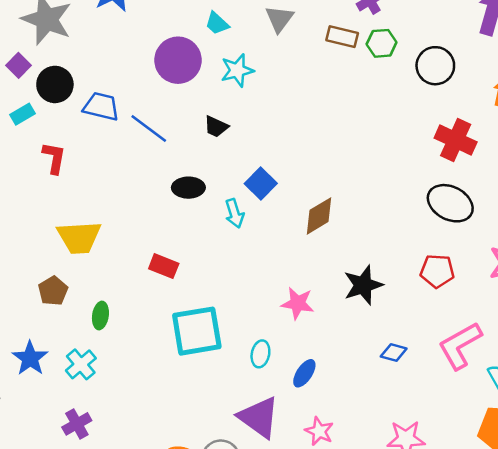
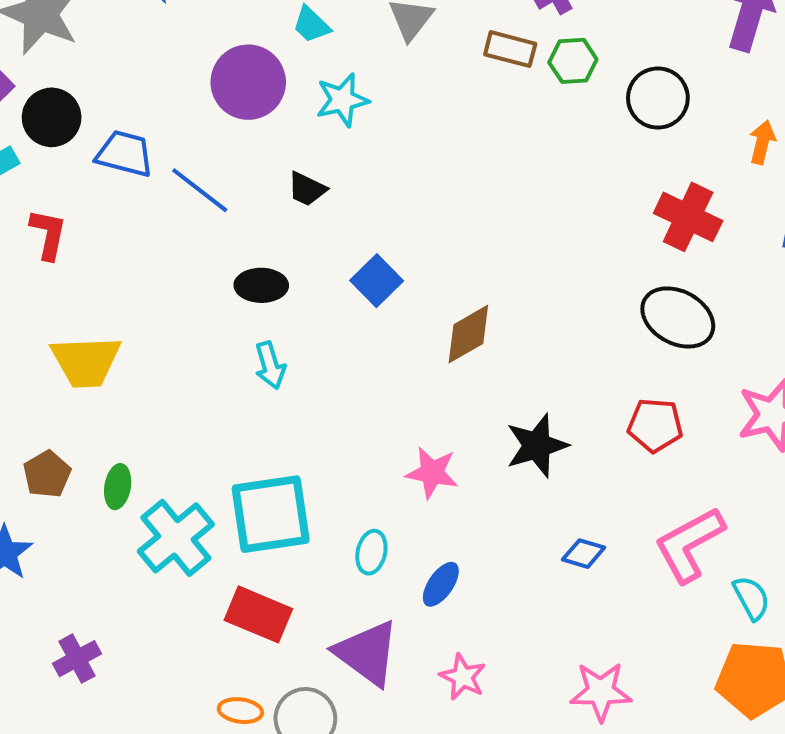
cyan arrow: (235, 213) -> (270, 365), moved
red rectangle: (164, 266) -> (258, 614), moved, size x1.4
brown pentagon: (53, 291) -> (47, 474), moved
cyan cross: (81, 364) -> (176, 538), moved, size x1.5

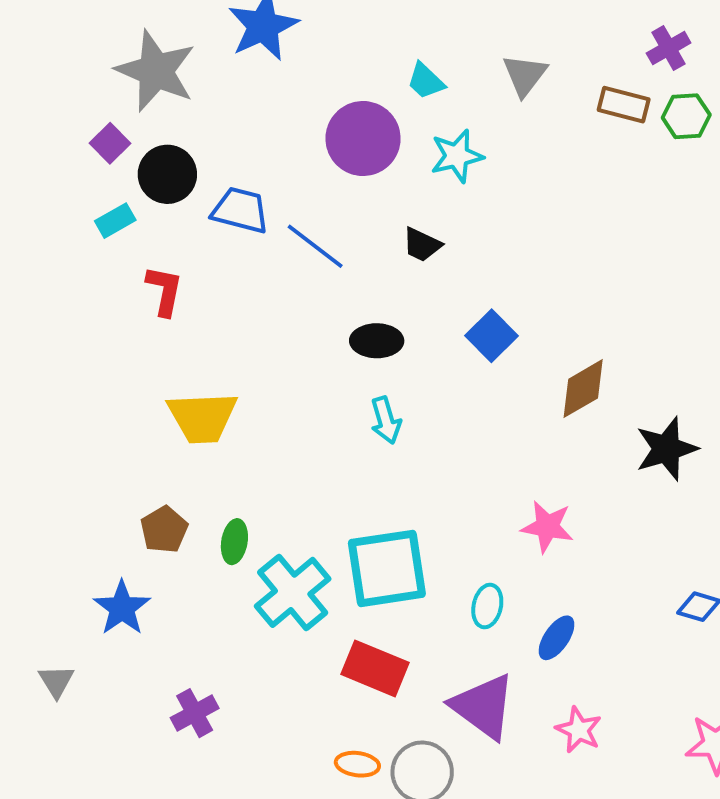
black star: (537, 445) -> (666, 449), moved

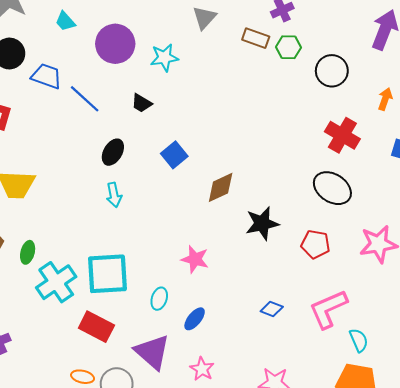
cyan trapezoid: (426, 81) -> (65, 21), moved
black ellipse: (377, 341) -> (113, 152), turned -65

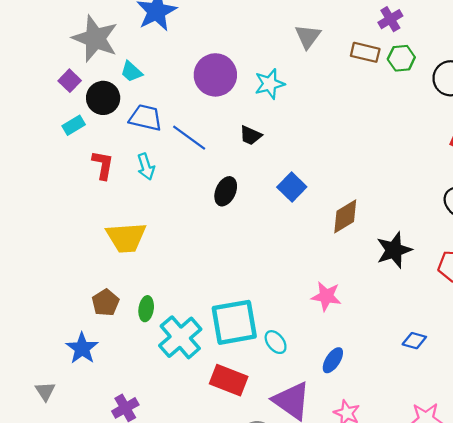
cyan trapezoid: (65, 21) -> (131, 72), moved
cyan arrow: (114, 195) -> (146, 167), moved
cyan ellipse: (159, 299) -> (276, 342), moved, turned -50

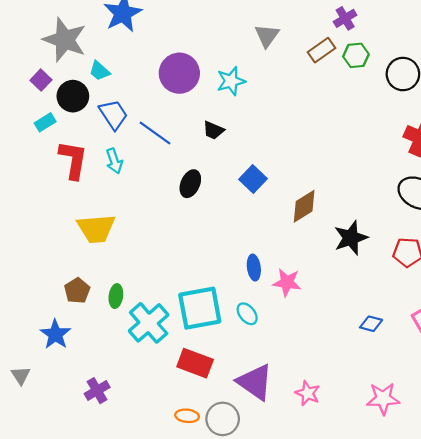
brown rectangle: (365, 52) -> (321, 50), turned -48
blue trapezoid: (146, 118) -> (113, 115), turned 44
red L-shape: (103, 165) -> (73, 160), size x1.4
cyan ellipse: (276, 342) -> (247, 314), moved
blue ellipse: (333, 360) -> (254, 268), moved, turned -40

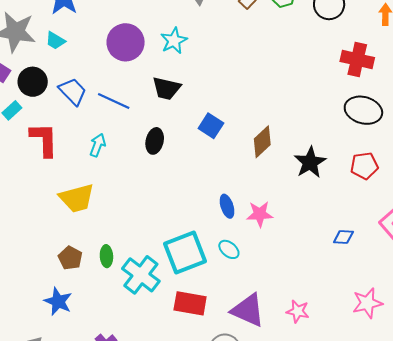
cyan trapezoid: (99, 71) -> (55, 41), moved
black trapezoid: (213, 130) -> (166, 88), size x1.4
cyan arrow: (114, 161) -> (98, 145), moved, turned -130

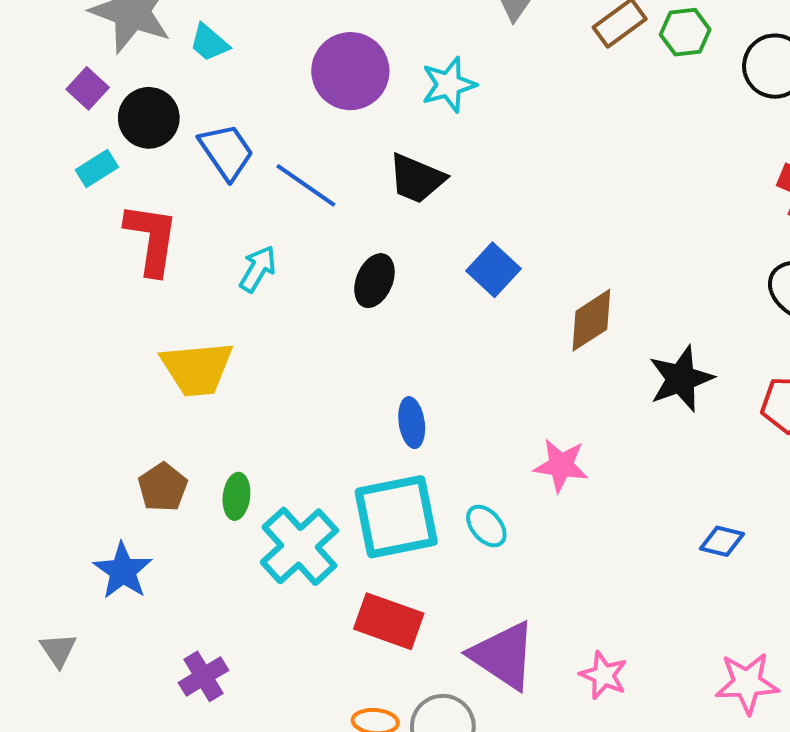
blue ellipse: (227, 206) -> (412, 423), moved

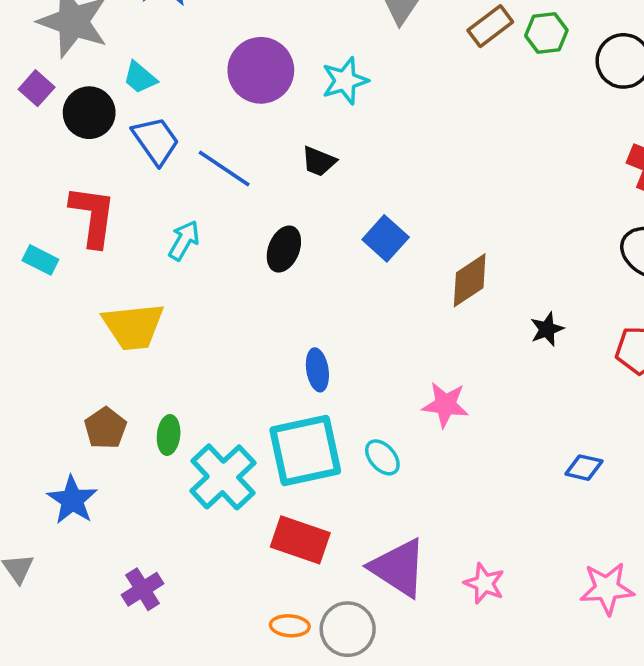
cyan trapezoid: (209, 43) -> (140, 78), moved
cyan rectangle: (97, 168) -> (40, 260), moved, turned 60
black trapezoid: (417, 179) -> (319, 161), size x0.7
black star: (681, 379) -> (547, 329), size x0.6

